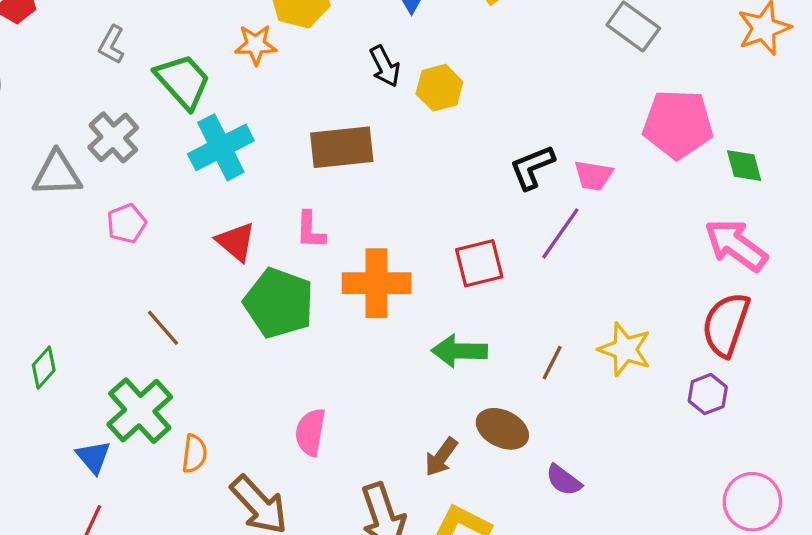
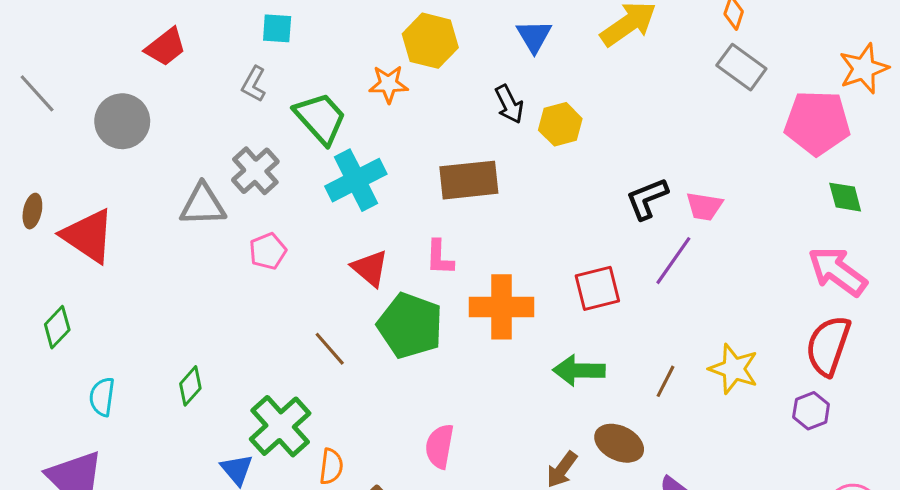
pink pentagon: (678, 124) -> (817, 123), moved
brown line: (163, 328) -> (330, 349), moved

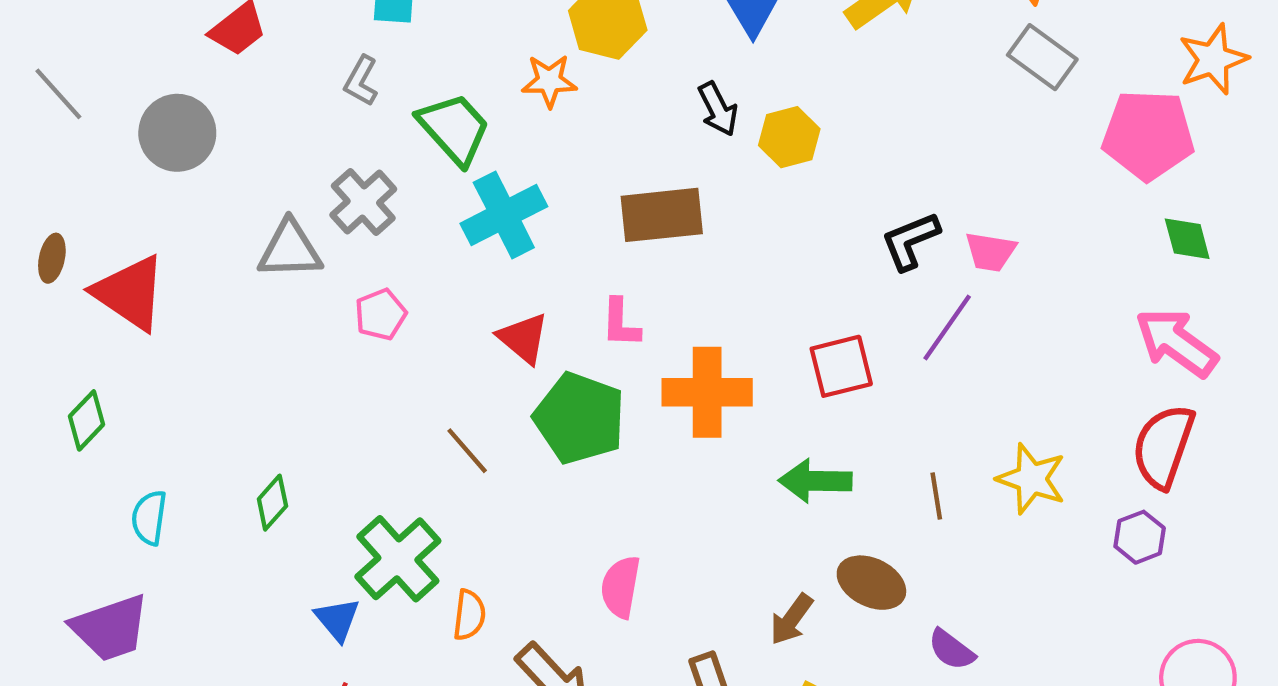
brown line: (666, 381) -> (936, 496), turned -36

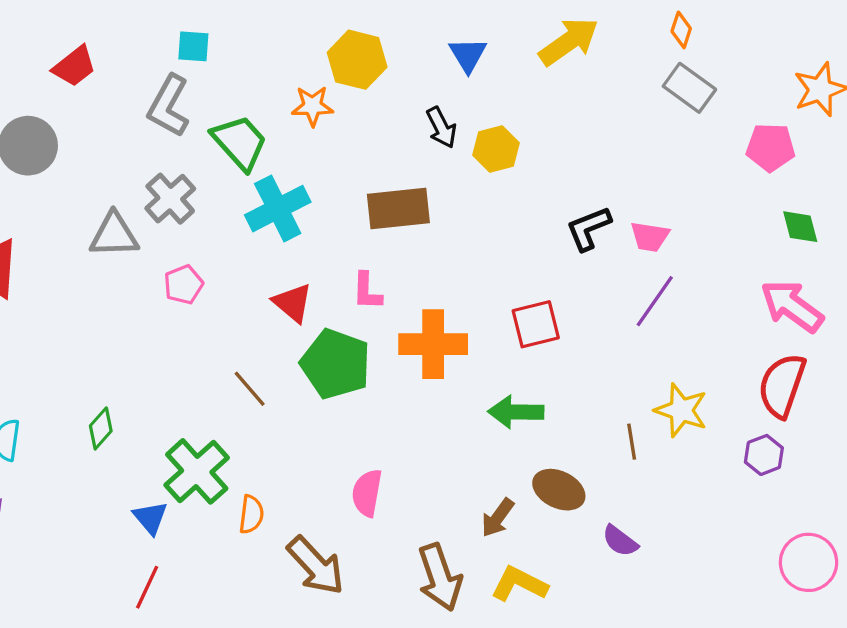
gray L-shape: (361, 81) -> (169, 106), size x1.6
pink pentagon: (1148, 135) -> (770, 147), size x0.7
purple line: (947, 327) -> (655, 301), moved
brown line: (936, 496) -> (632, 442), moved

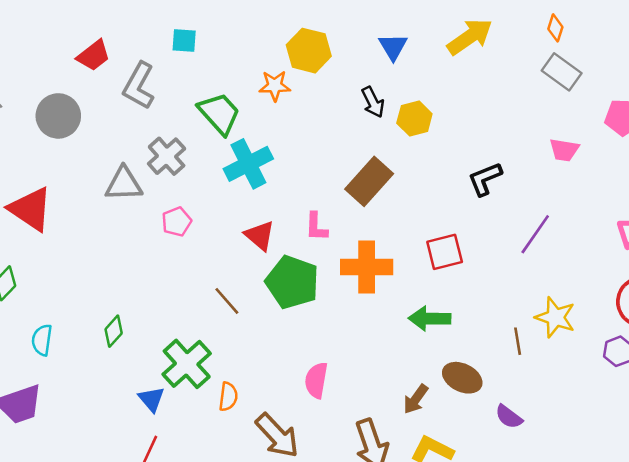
gray L-shape: (169, 106) -> (139, 86), moved
brown rectangle: (398, 209) -> (369, 181), moved, turned -42
pink trapezoid: (650, 237) -> (564, 150), moved

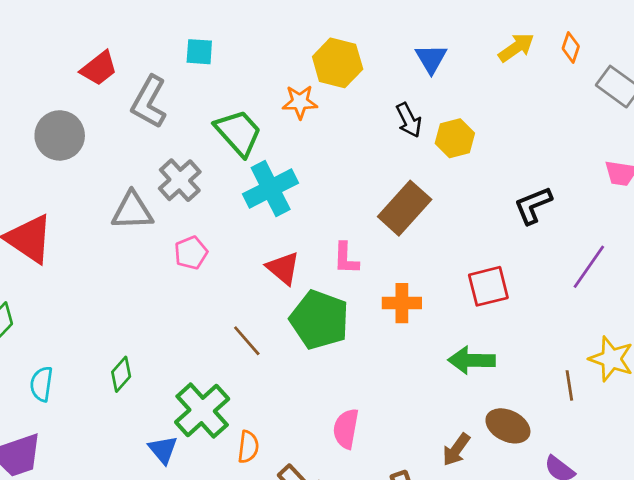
orange diamond: (555, 28) -> (571, 47), moved
yellow arrow: (470, 37) -> (516, 47), size x0.7
orange cross: (367, 267) -> (402, 303), size x0.7

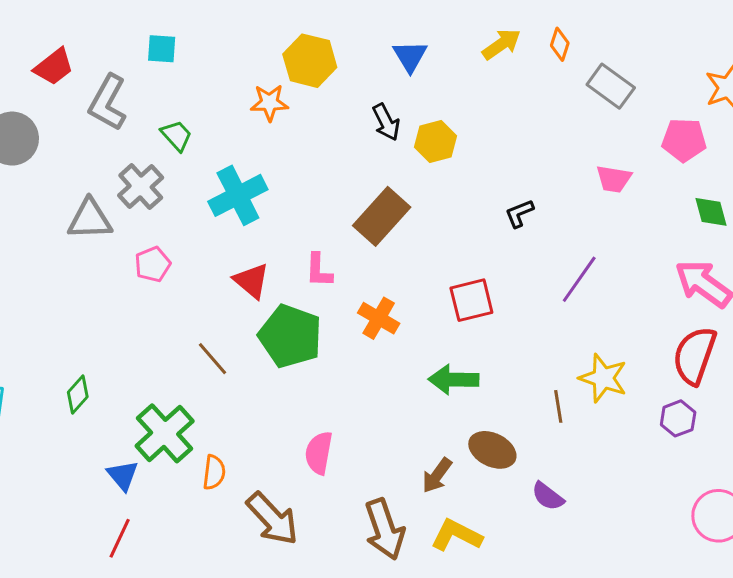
green trapezoid: (238, 133) -> (177, 136), moved, size x0.6
black L-shape: (533, 205) -> (519, 213), size x0.7
orange cross: (402, 303) -> (379, 318), turned 30

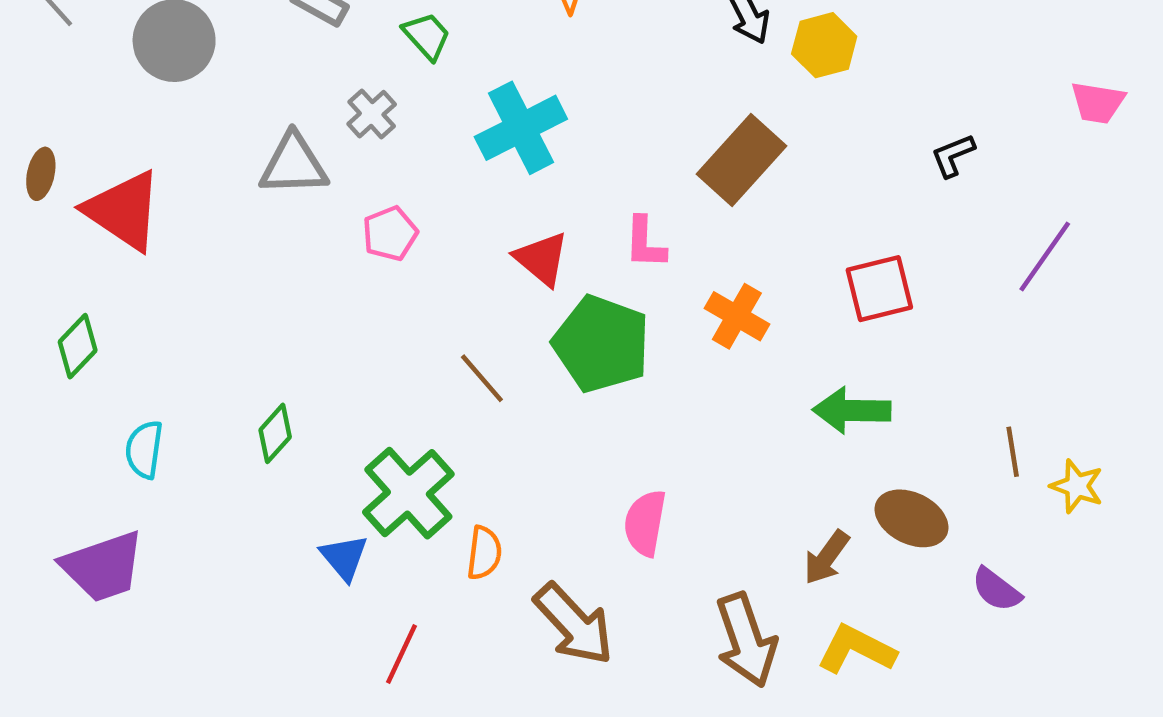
gray cross: (141, 186) -> (372, 114), size x0.7
yellow star: (603, 378) -> (1077, 486), moved, size x0.7
red line: (120, 538) -> (402, 654), moved

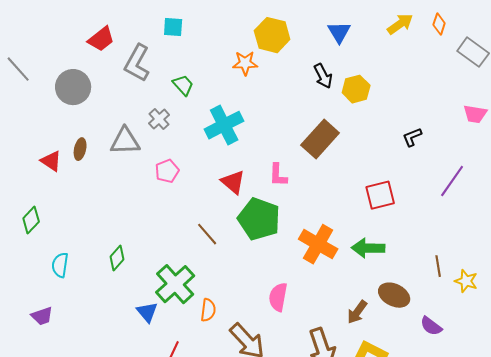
brown ellipse: (41, 174) -> (80, 149), moved
red triangle: (124, 211) -> (51, 161), size x0.6
orange cross: (737, 316) -> (318, 244), moved, size x1.4
purple trapezoid: (103, 567) -> (42, 316), size x0.6

